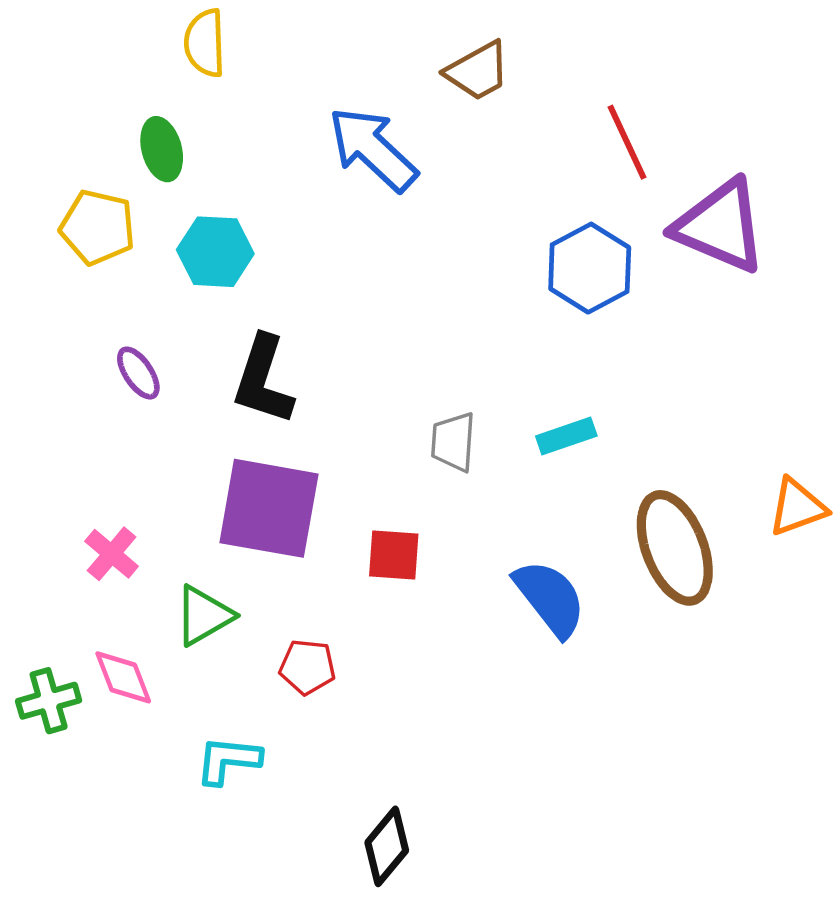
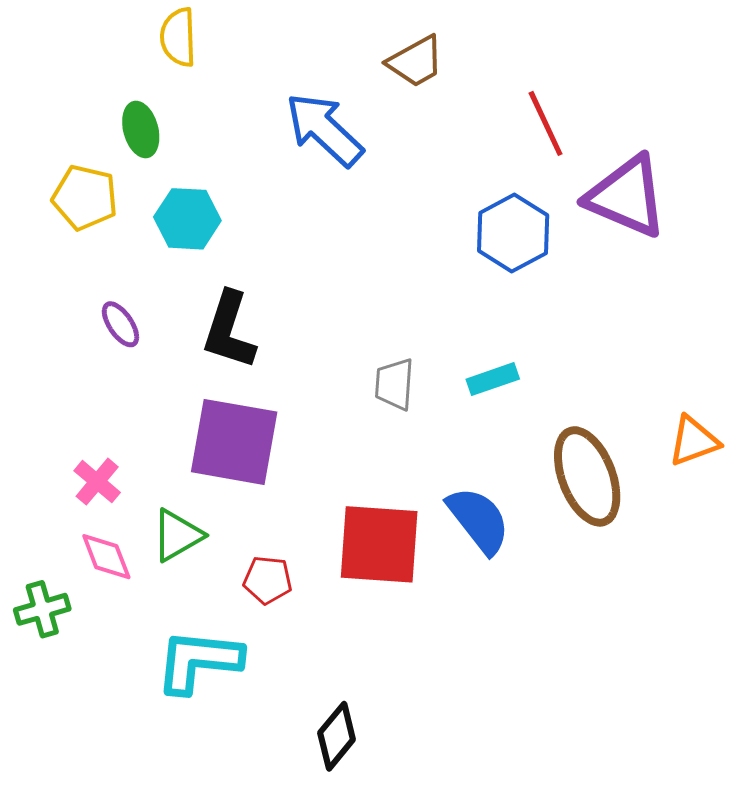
red square: (394, 555) -> (379, 544), moved, size x1.8
pink diamond: (123, 677) -> (106, 557), moved
cyan L-shape: (228, 760) -> (199, 661), size x1.5

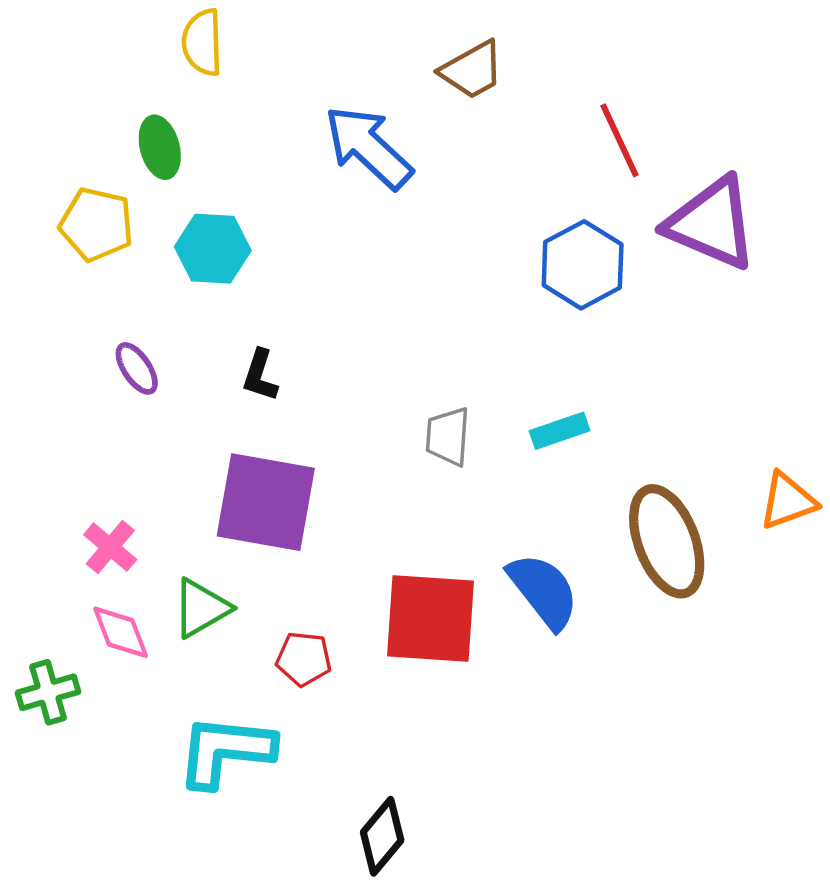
black L-shape: (229, 330) -> (260, 375), size x0.6

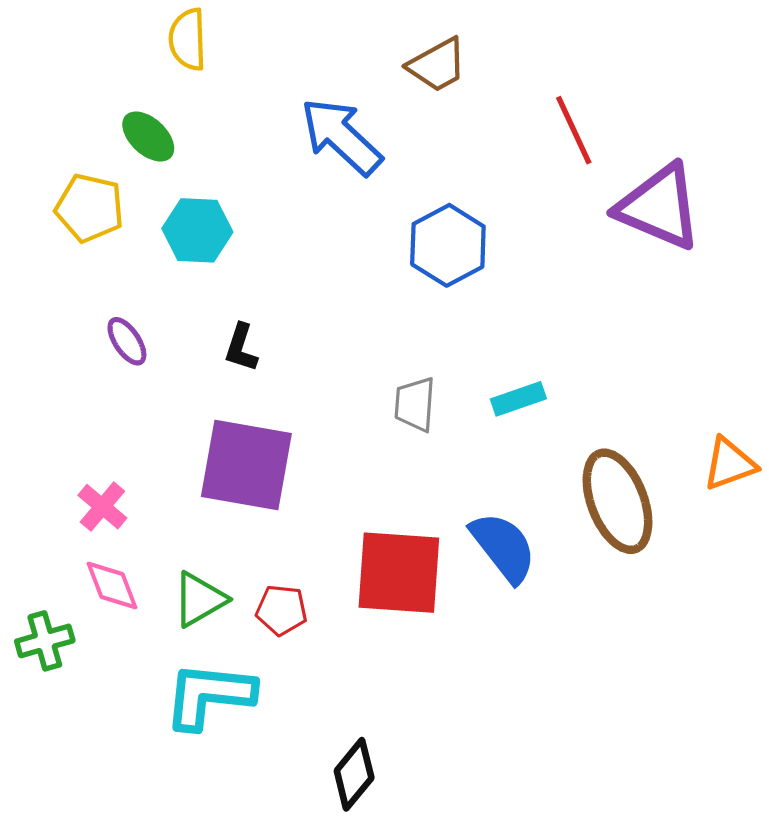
green ellipse: (160, 147) -> (148, 136), turned -32
blue hexagon: (583, 265) -> (448, 245), moved
green triangle: (201, 608) -> (199, 599), moved

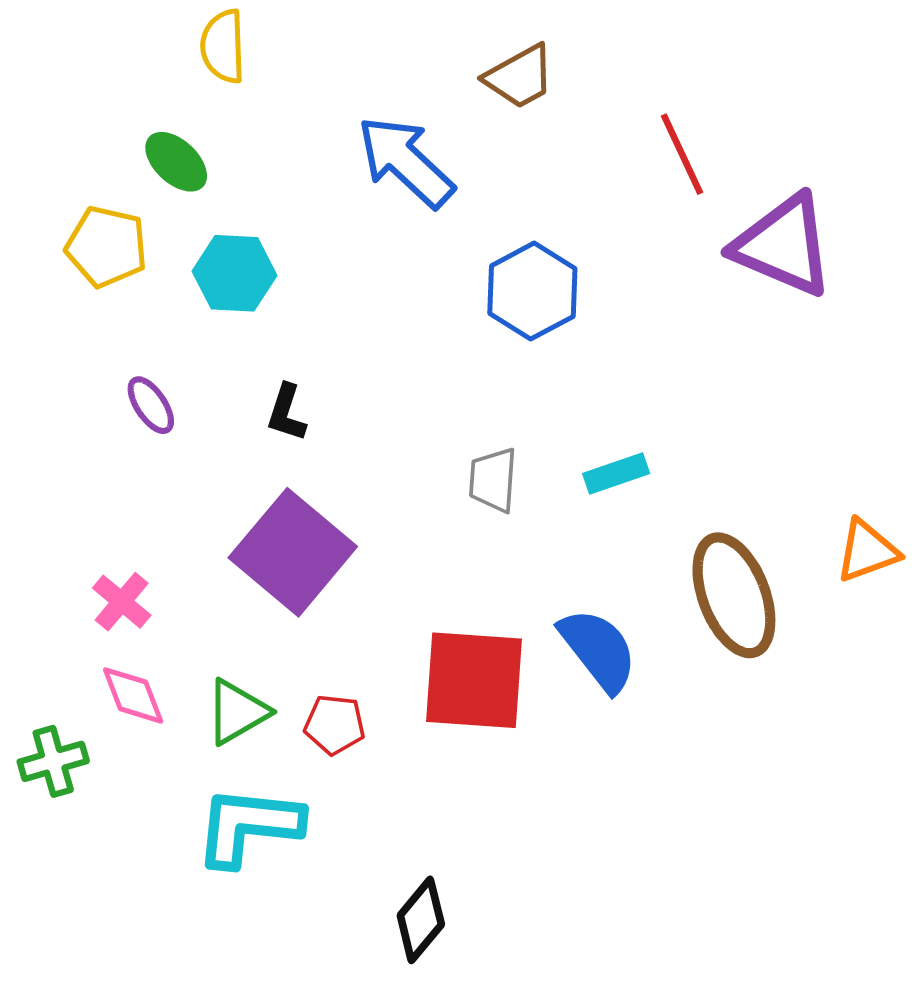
purple square: (246, 465) -> (293, 552), turned 30

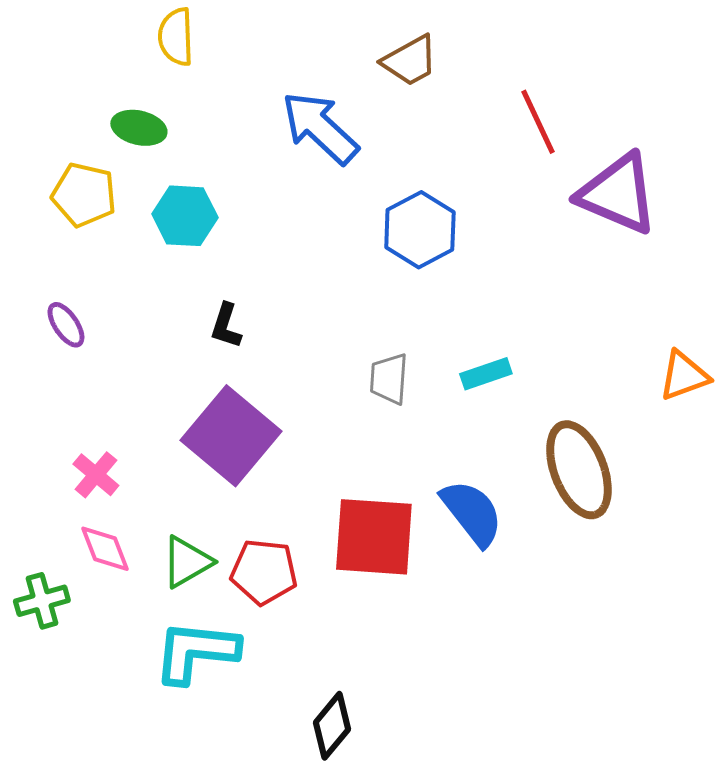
green ellipse: (176, 162) -> (139, 128), turned -30
purple ellipse: (151, 405) -> (66, 325), moved
orange triangle: (867, 551) -> (684, 376), moved
red pentagon: (335, 725) -> (264, 572), size x1.4

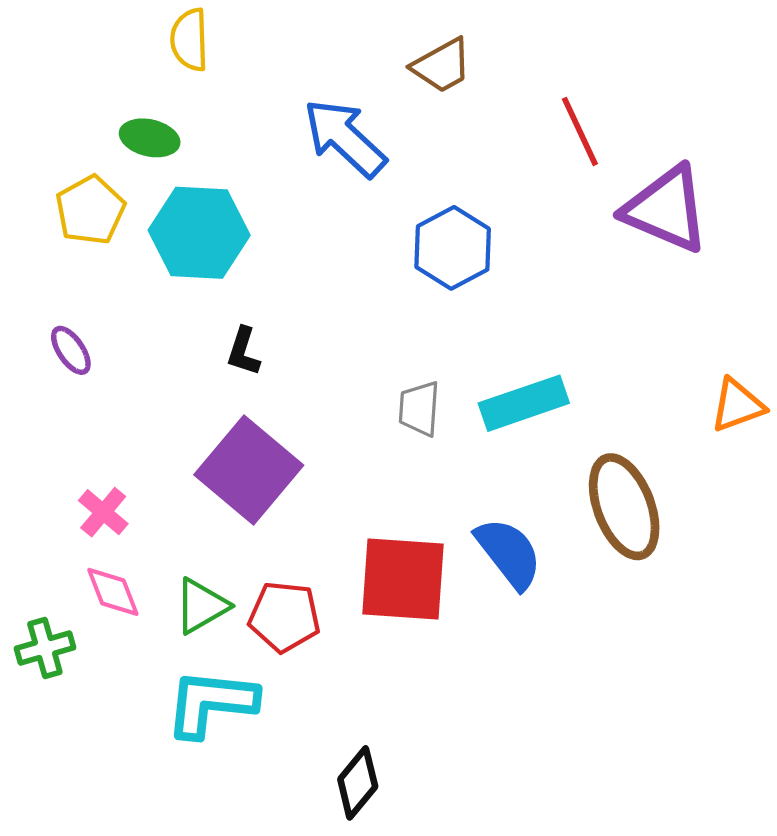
yellow pentagon: (84, 195) -> (90, 210), turned 30
cyan hexagon: (185, 216) -> (199, 233), size x1.4
cyan rectangle: (486, 374) -> (524, 403), size x1.6

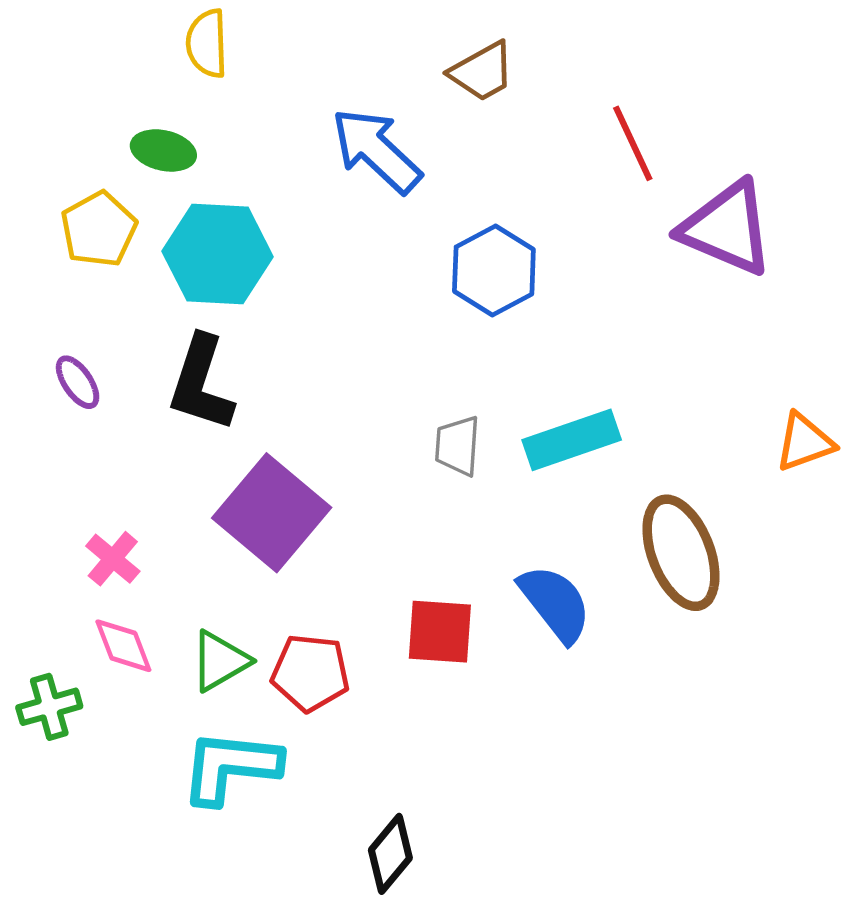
black L-shape: (243, 351) -> (201, 383), moved, size x1.8
red square: (403, 579) -> (440, 632), size x0.7

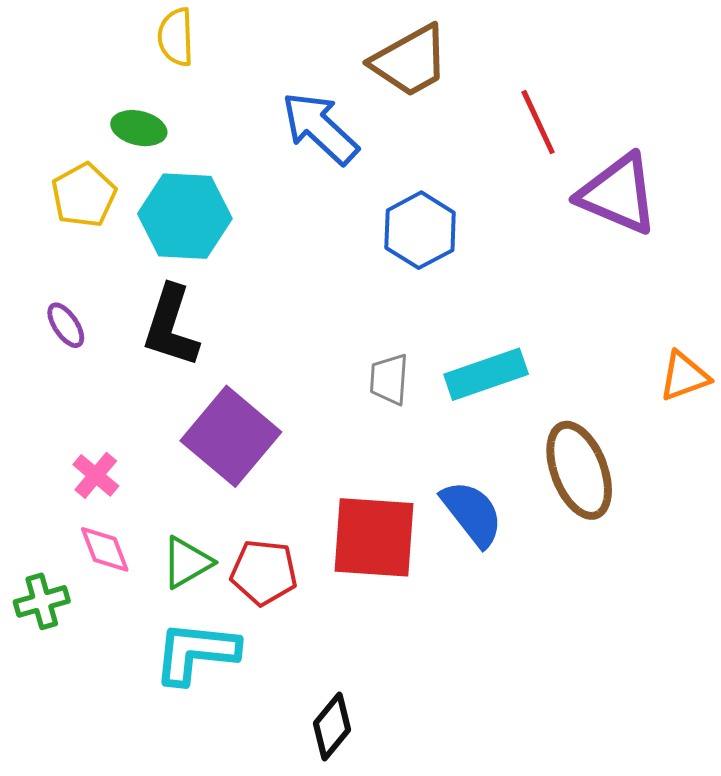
brown trapezoid: (482, 72) -> (410, 61), size x1.4
red square: (440, 632) -> (374, 537), size x1.5

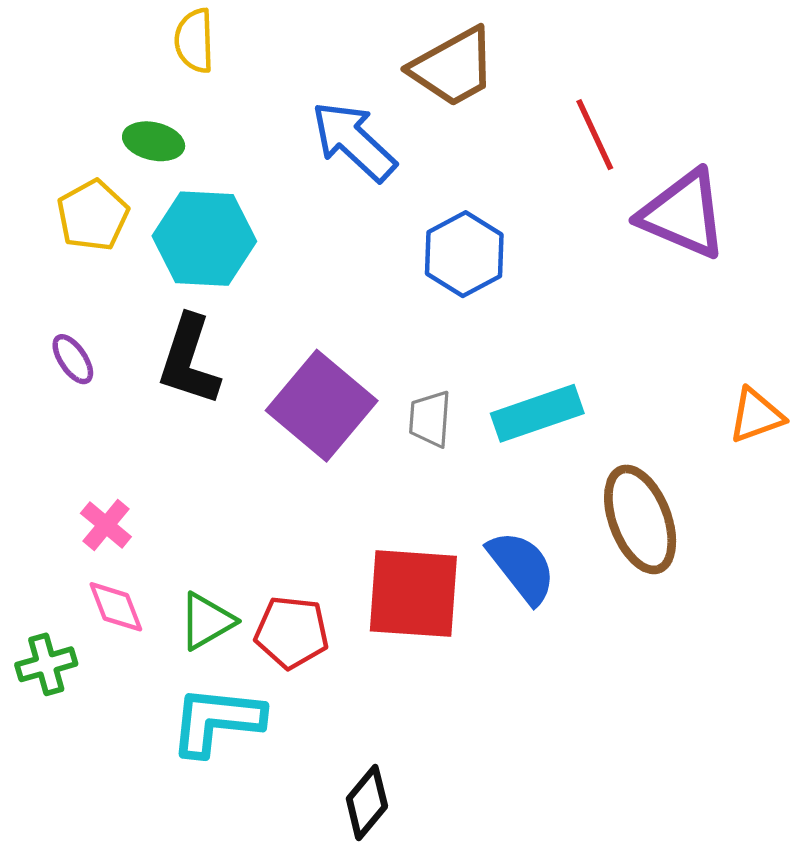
purple square: (231, 436) -> (322, 406), moved

